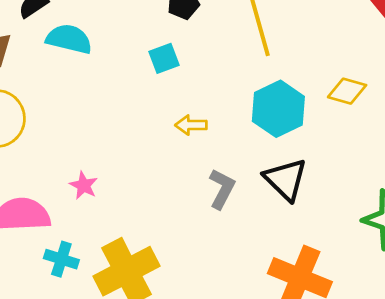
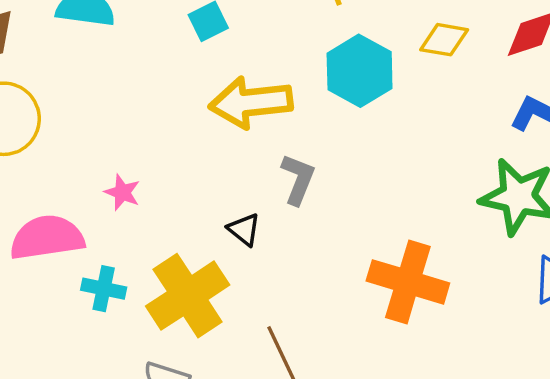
yellow arrow: (191, 125) -> (251, 102), size x2.0
black triangle: (286, 179) -> (244, 229), moved, size x0.6

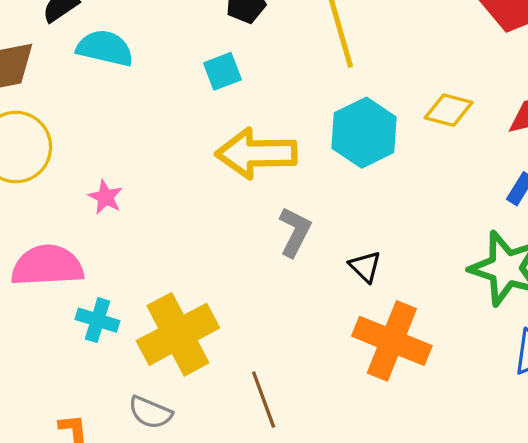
pink star: (122, 192) -> (105, 197), moved
black triangle: (244, 229) -> (365, 267), moved

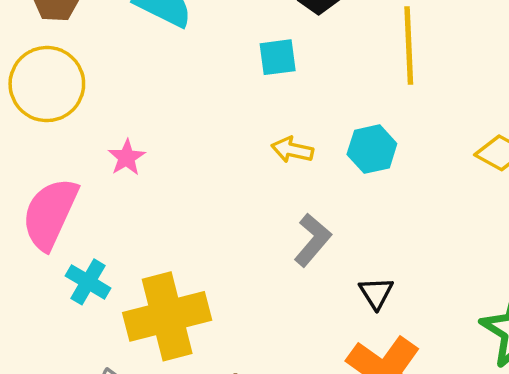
cyan hexagon: (364, 133) -> (372, 149), moved, size x0.7
yellow arrow: (256, 153) -> (292, 150), size x0.5
pink semicircle: (47, 266) -> (50, 214), turned -76

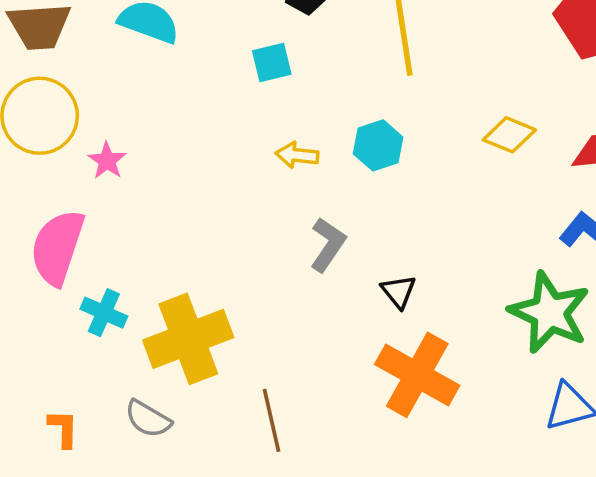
pink star: (127, 157) -> (107, 161), moved

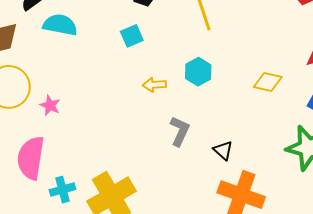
yellow diamond: (509, 135) -> (268, 82), moved
cyan cross: (104, 313) -> (62, 190), turned -30

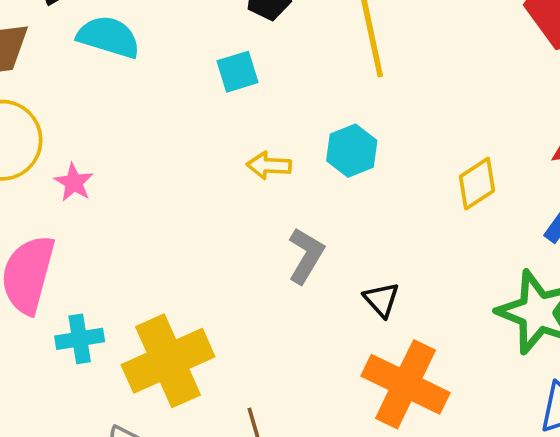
yellow diamond: (268, 82) -> (477, 184), turned -52

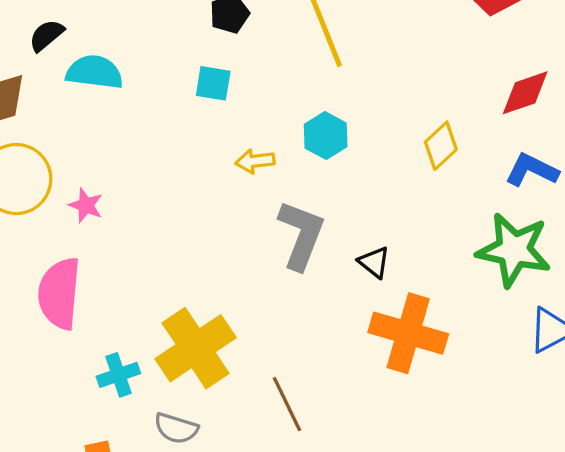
cyan square: (237, 72) -> (213, 83), turned 36
gray L-shape: (306, 256) -> (301, 235), size x1.4
cyan cross: (80, 339) -> (118, 375), moved

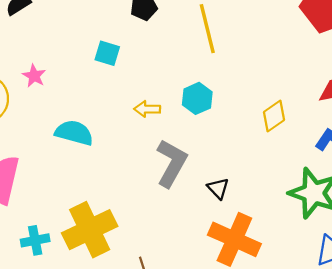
cyan semicircle: (95, 72) -> (74, 133), moved
cyan square: (213, 83) -> (107, 53), moved
pink star: (86, 205) -> (34, 76), moved

